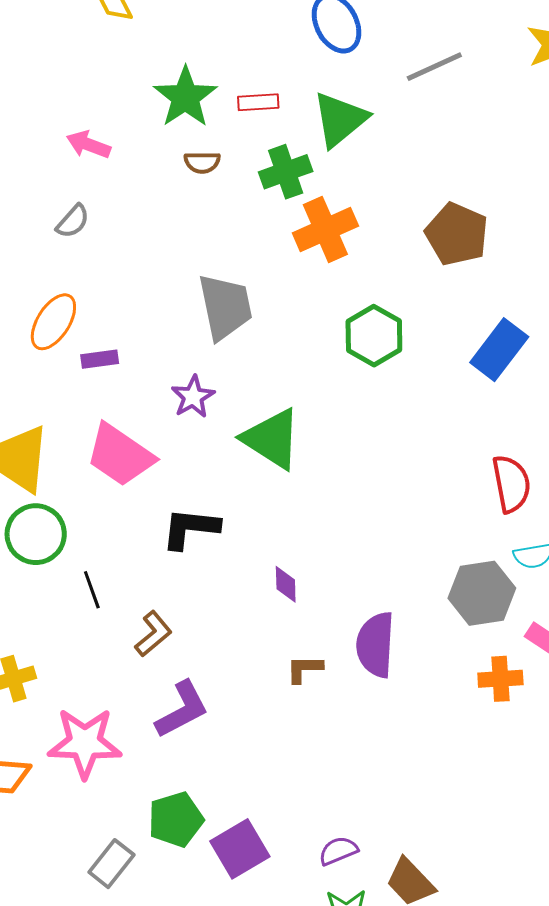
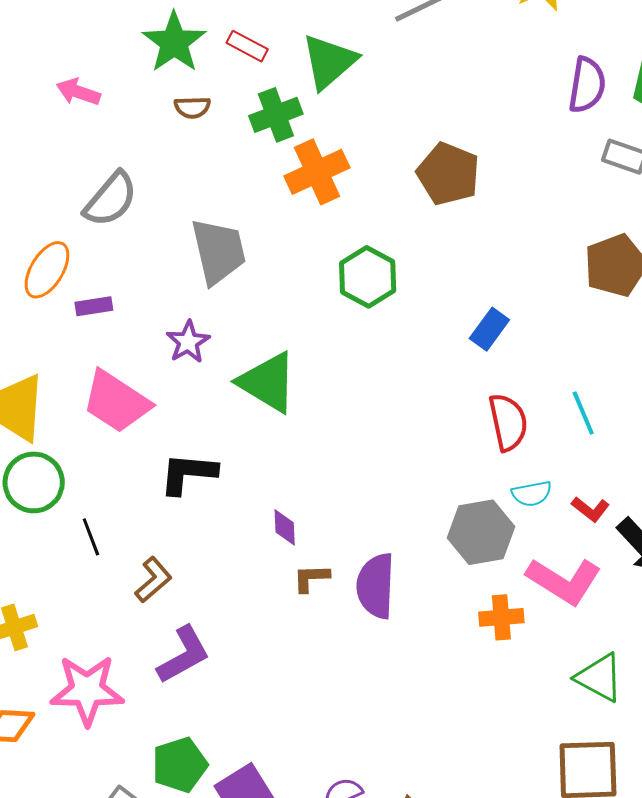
red rectangle: (258, 102) -> (247, 46), turned 33
gray semicircle: (73, 221) -> (111, 199), moved, size x1.6
blue rectangle: (499, 350) -> (489, 329), moved, size x0.7
brown L-shape: (304, 669) -> (311, 578), moved

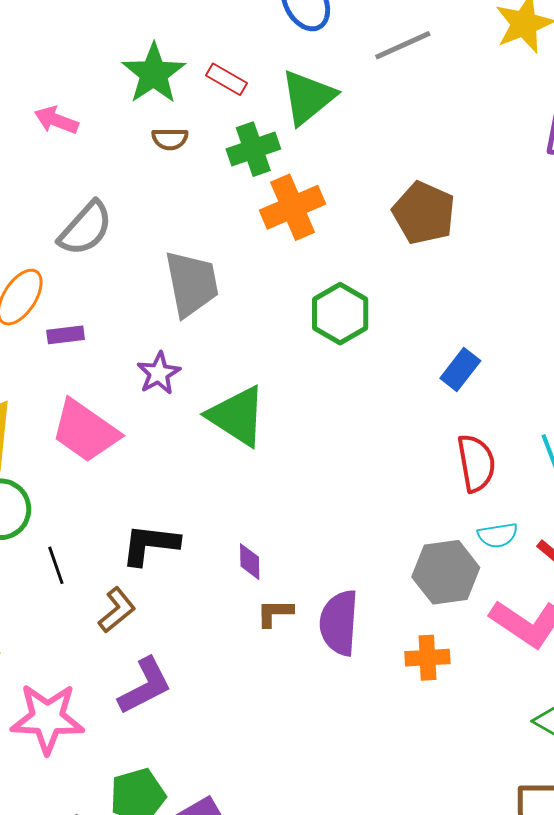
black L-shape: (188, 473) -> (150, 544), moved
orange cross: (501, 617) -> (427, 658), moved

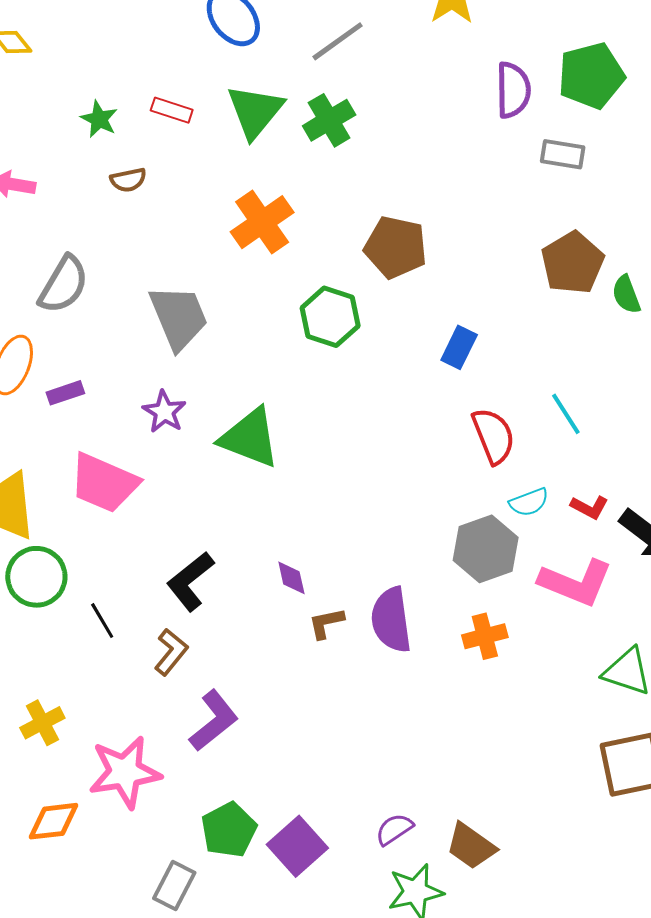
green star: (154, 74) -> (99, 119), size x0.6
green cross: (253, 149) -> (329, 120), moved
brown pentagon: (424, 213) -> (396, 247), moved
black L-shape: (150, 544) -> (190, 581), turned -34

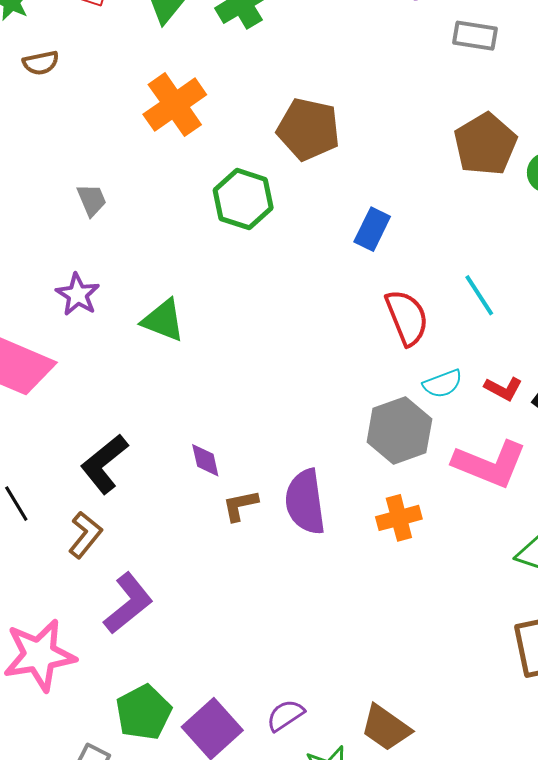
gray trapezoid: (179, 317) -> (92, 200), size x0.5
green triangle: (250, 438) -> (163, 320), size x0.7
purple semicircle: (394, 829) -> (285, 715), moved

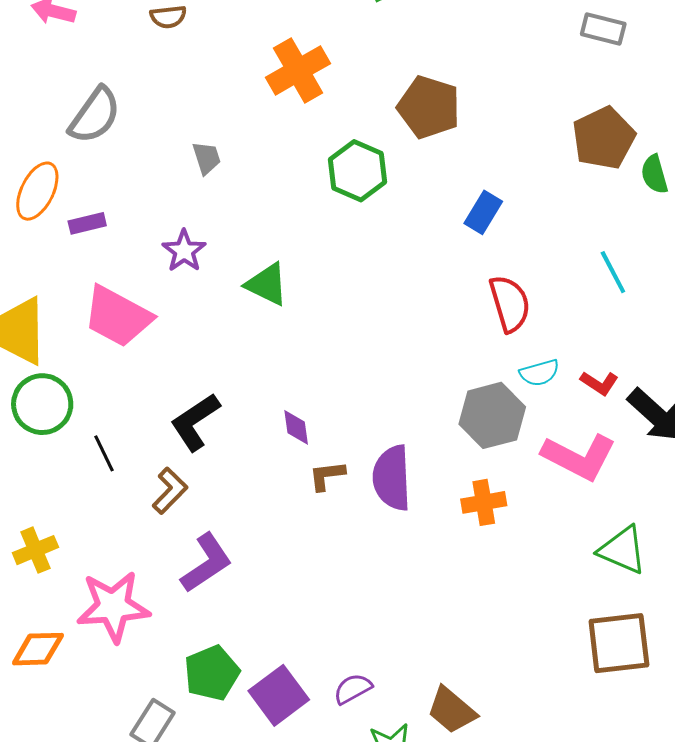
cyan line: (479, 295) -> (613, 272), moved

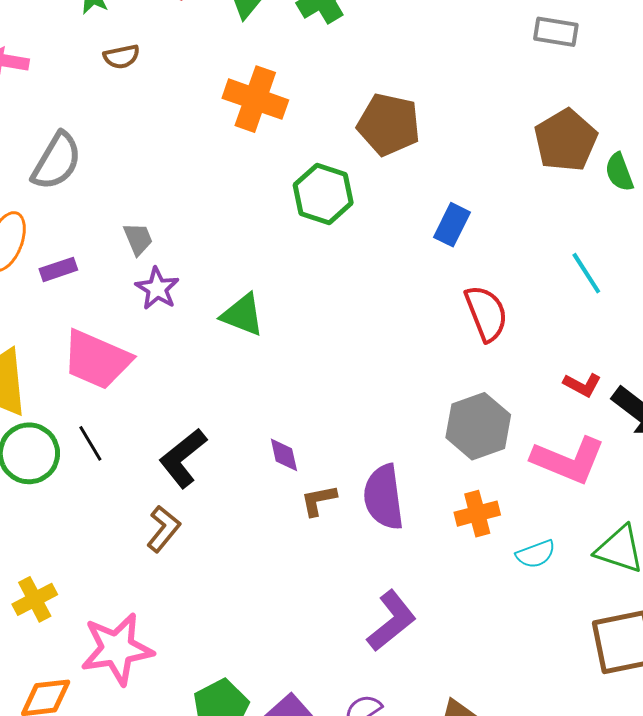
orange cross: (298, 70) -> (255, 99), turned -36
gray trapezoid: (207, 158) -> (138, 239), moved
cyan semicircle: (539, 373) -> (536, 554), moved
black line: (104, 453) -> (90, 443), moved
purple L-shape: (206, 563) -> (392, 621), moved

